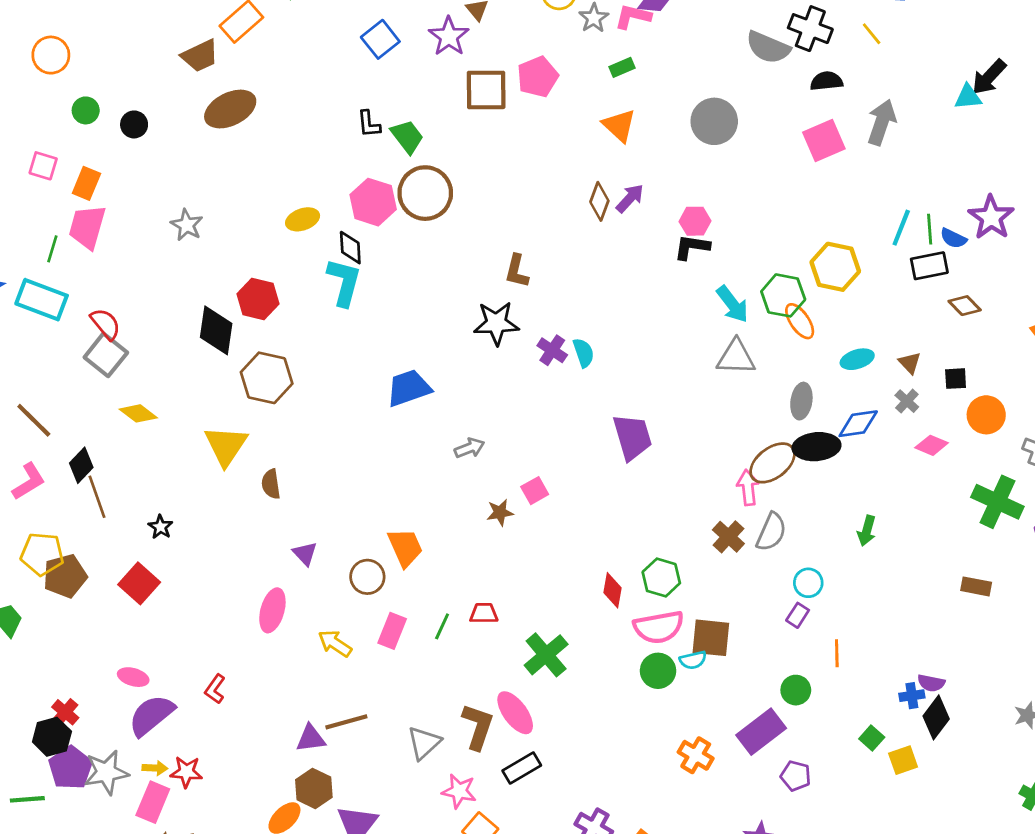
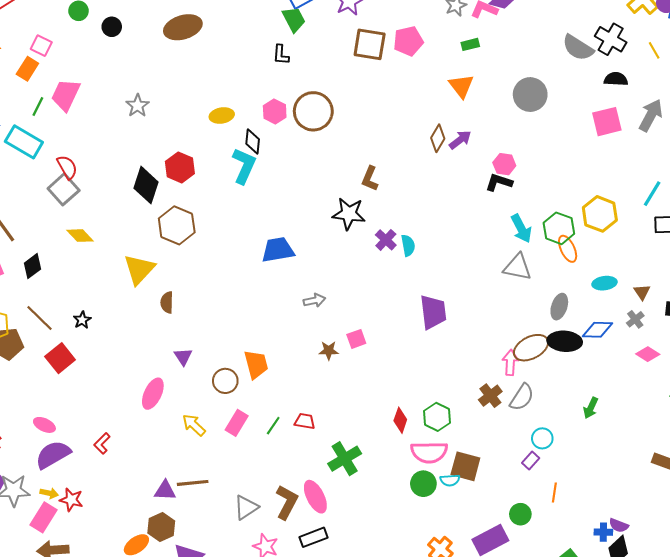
green trapezoid: (407, 137) -> (294, 19), moved
orange rectangle: (86, 183) -> (27, 69), moved
pink hexagon: (373, 202) -> (275, 112), size x0.7
brown line: (97, 497) -> (40, 318), moved, turned -36

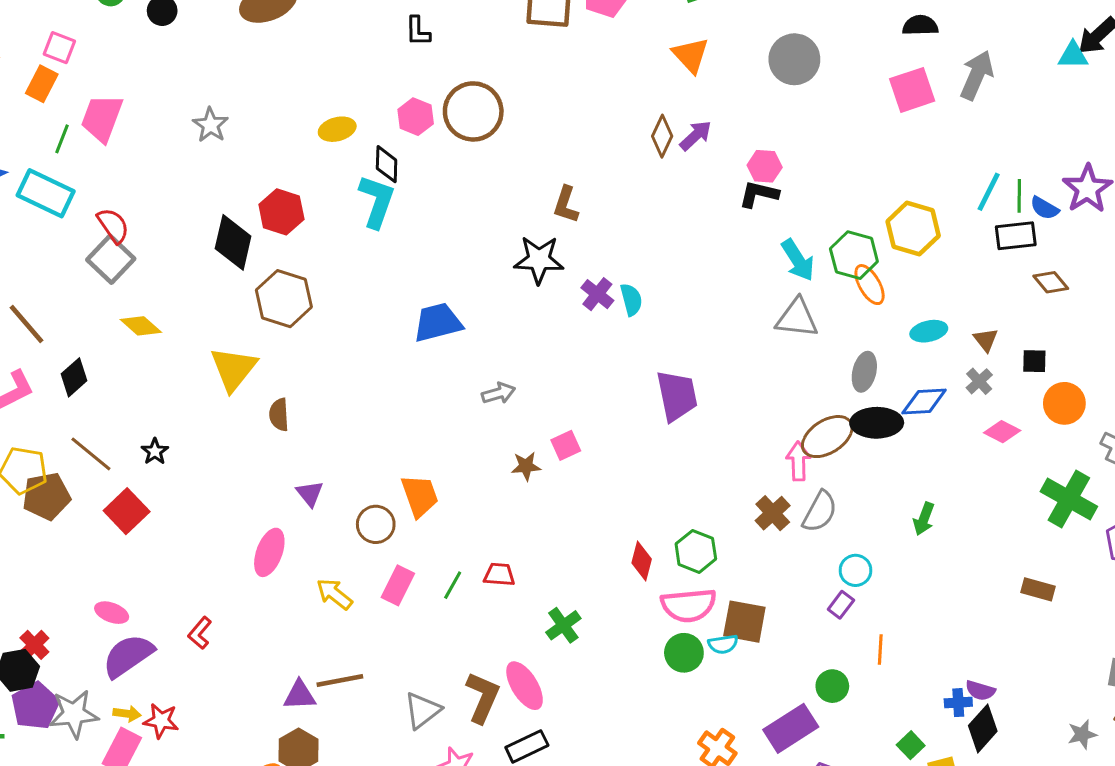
green cross: (345, 459) -> (563, 625), size x0.7

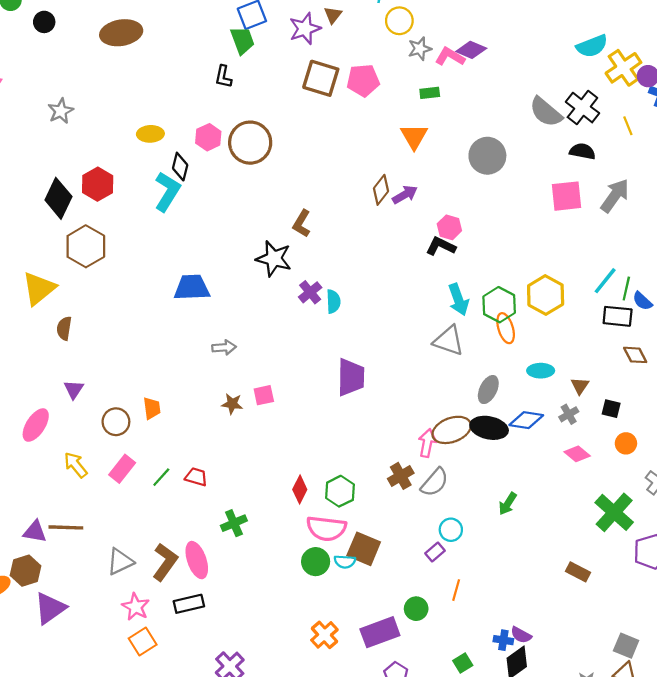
orange circle: (1064, 403) -> (626, 443), size x0.7
orange trapezoid: (420, 496) -> (152, 408), size x0.7

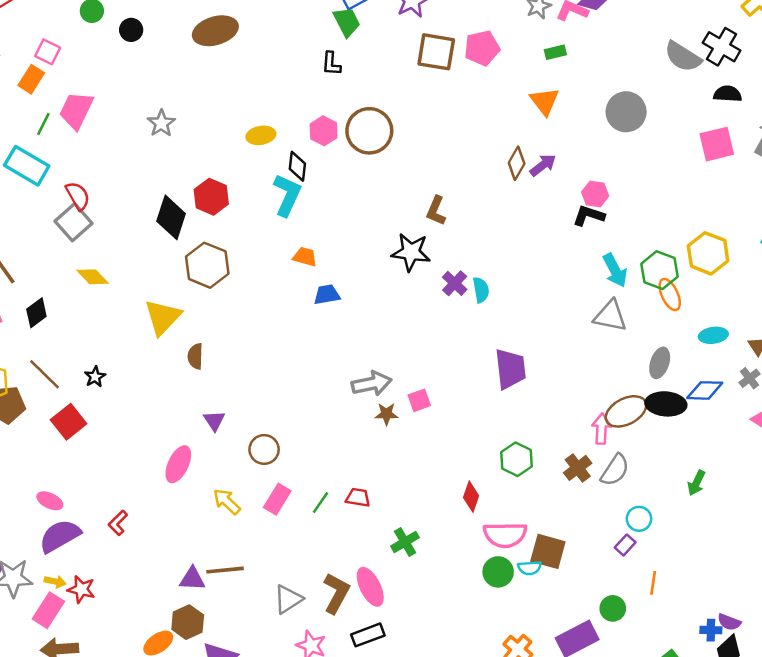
blue trapezoid: (192, 287) -> (327, 295), size x0.7
gray arrow: (224, 347) -> (372, 384), moved, size x1.5
orange trapezoid: (152, 408) -> (305, 257), moved, turned -60
green hexagon: (340, 491) -> (517, 459), moved

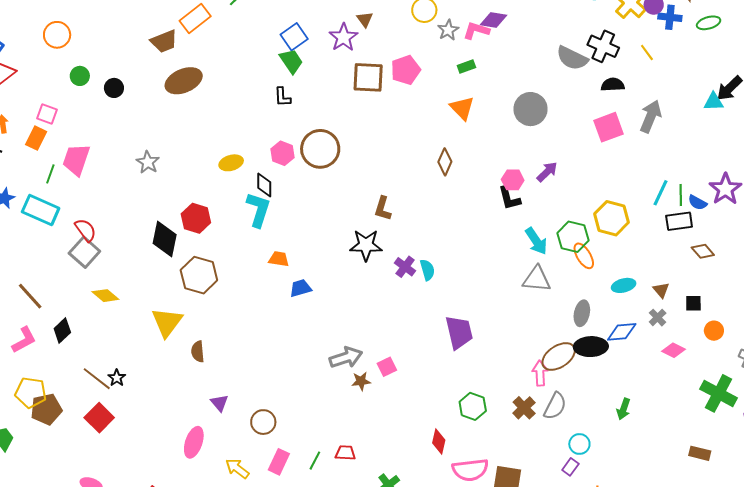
purple arrow: (543, 165) -> (547, 172), moved
black L-shape: (589, 216) -> (509, 198), turned -116
brown line: (45, 374) -> (97, 379), moved

